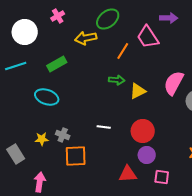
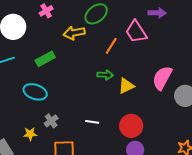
gray cross: (63, 135) -> (51, 121), moved, turned 32

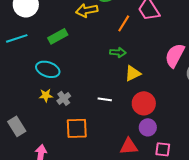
yellow triangle: (126, 86) -> (133, 73), moved
yellow star: (30, 134) -> (46, 95), moved

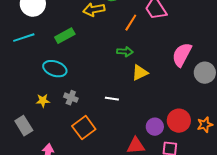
yellow star: (46, 95) -> (43, 101), moved
gray cross: (64, 98) -> (71, 98), turned -32
red circle: (144, 103) -> (179, 121), moved
orange square: (77, 128) -> (84, 128), turned -35

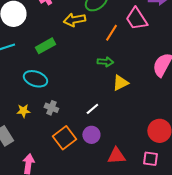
white line: (112, 99) -> (92, 109), turned -48
purple circle: (155, 127) -> (91, 135), moved

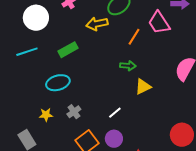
cyan ellipse: (35, 79) -> (58, 83), turned -35
gray cross: (51, 108) -> (74, 112), turned 32

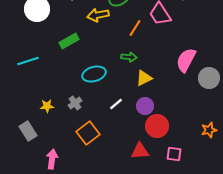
cyan line: (27, 52) -> (28, 61), moved
cyan ellipse: (58, 83) -> (94, 74), moved
red circle: (182, 135) -> (157, 126), moved
purple circle: (114, 139) -> (145, 106), moved

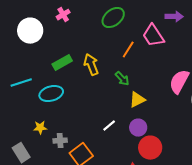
yellow arrow: (98, 15) -> (91, 65), moved, turned 80
green arrow: (129, 57) -> (122, 79), turned 42
cyan ellipse: (94, 74) -> (51, 94), moved
gray cross: (75, 103) -> (60, 141), moved, turned 32

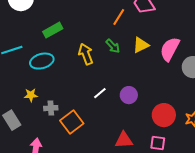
yellow arrow: (91, 65) -> (86, 54), moved
yellow triangle: (137, 100) -> (141, 45), moved
red circle: (150, 148) -> (164, 115), moved

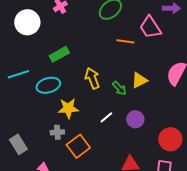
orange line: (119, 17) -> (125, 41), turned 66
yellow triangle: (141, 45) -> (139, 80), moved
green arrow: (113, 46) -> (119, 88), moved
yellow star: (31, 95) -> (68, 108), moved, size x1.5

